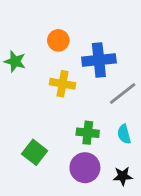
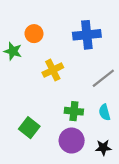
orange circle: (58, 40) -> (34, 34), moved
blue cross: (99, 60) -> (87, 35), moved
yellow cross: (63, 84) -> (53, 70), turned -36

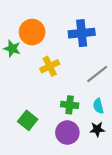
orange circle: (34, 34) -> (32, 32), size x1.5
black star: (103, 148) -> (97, 129), moved

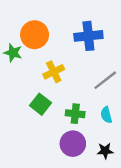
green square: (28, 120) -> (41, 104), moved
black star: (97, 129) -> (105, 151), moved

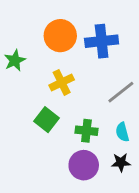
orange circle: (35, 35) -> (60, 36), moved
green star: (13, 53) -> (15, 60), turned 30
black star: (105, 151) -> (121, 162), moved

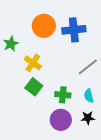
yellow cross: (62, 82) -> (33, 63), moved, turned -30

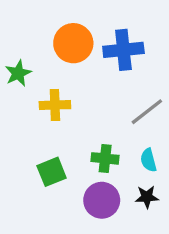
yellow cross: (33, 63) -> (55, 105), turned -36
green square: (34, 87) -> (52, 172), moved, turned 30

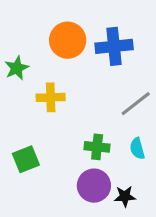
green square: (52, 172) -> (26, 159), moved
black star: (147, 197) -> (125, 196), moved

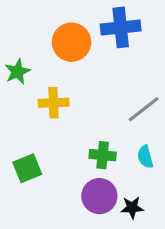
blue cross: (114, 46) -> (121, 27), moved

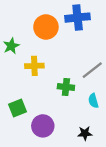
green cross: (103, 155) -> (66, 87), moved
purple circle: (99, 196) -> (43, 126), moved

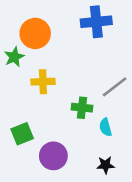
orange circle: (46, 27) -> (35, 33), moved
cyan semicircle: (93, 101) -> (105, 127), moved

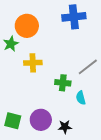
green square: (22, 134) -> (13, 121), moved, turned 36
black star: (105, 165) -> (65, 127), moved

